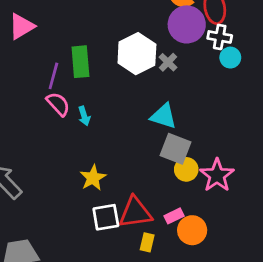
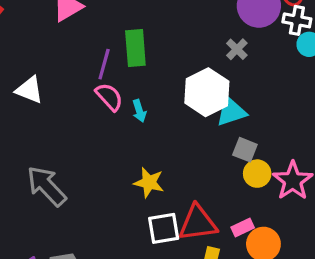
white hexagon: (137, 54) -> (207, 92), moved
cyan triangle: (163, 116) -> (231, 112), turned -36
gray square: (176, 149) -> (245, 150), size x0.7
yellow star: (93, 178) -> (149, 183), turned -30

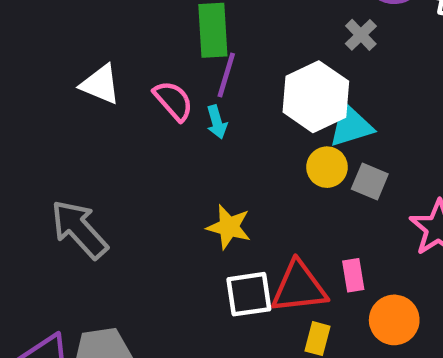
purple line: (104, 64) -> (226, 75), moved
white triangle: (29, 90) -> (100, 84), moved
yellow circle: (257, 174) -> (327, 167), moved
pink rectangle: (243, 227) -> (353, 275), moved, turned -75

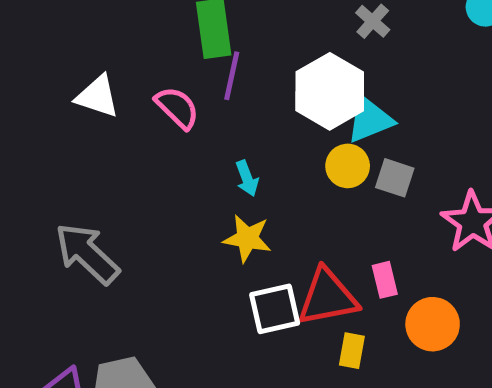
cyan arrow: (217, 122) -> (247, 178), moved

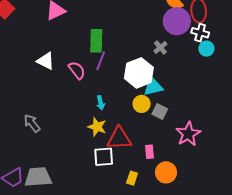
gray arrow: (87, 254) -> (32, 123), size x0.7
red triangle: (328, 297) -> (119, 138), moved

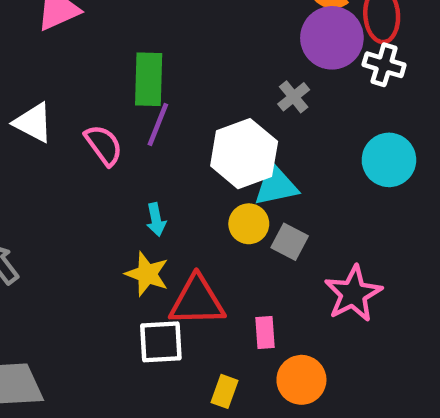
cyan circle: (206, 49) -> (389, 160), moved, size x1.5

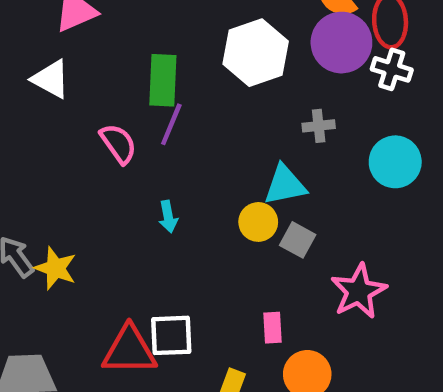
gray cross: (294, 97) -> (319, 126), moved, turned 32
white triangle: (33, 123) -> (51, 79), moved
white hexagon: (244, 154) -> (256, 53), moved
yellow star: (147, 274) -> (55, 268), moved
red triangle: (197, 301) -> (129, 350), moved

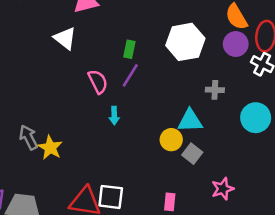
purple circle: (341, 43) -> (236, 44), size x0.7
green rectangle: (163, 80) -> (129, 49), size x0.6
cyan arrow: (168, 217) -> (114, 116), moved
pink star: (359, 291) -> (223, 189), size x0.7

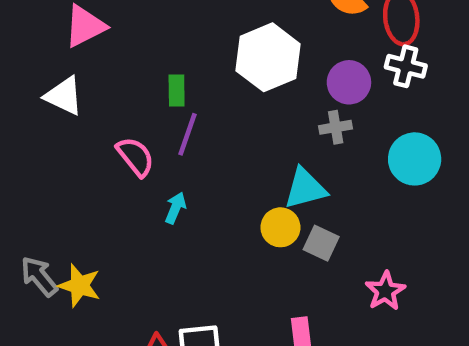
purple circle: (236, 44) -> (349, 82), moved
cyan arrow: (114, 116) -> (175, 208), turned -144

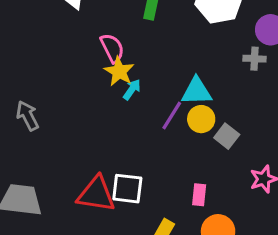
purple line: (187, 134) -> (172, 115), moved
cyan triangle: (305, 188) -> (197, 91), moved
yellow star: (79, 286) -> (119, 71), moved

